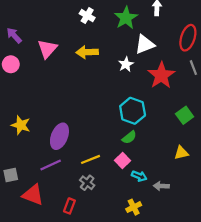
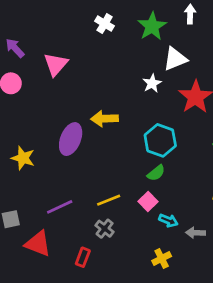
yellow arrow: (87, 52) -> (105, 119), moved
purple ellipse: (59, 136) -> (71, 139), moved

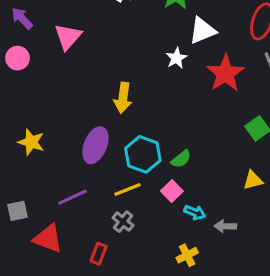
yellow arrow: (105, 119) -> (123, 98), turned -80
purple ellipse: (71, 139) -> (95, 145), moved
cyan hexagon: (160, 140) -> (143, 154), moved

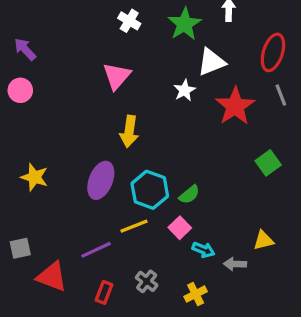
pink triangle: (68, 37) -> (117, 76), moved
yellow triangle: (253, 180) -> (263, 240), moved
purple line: (73, 197) -> (96, 250), moved
gray cross: (123, 222) -> (147, 281), moved

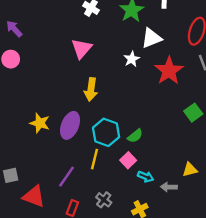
yellow star: (34, 177) -> (40, 123), moved
yellow line: (134, 226) -> (94, 159), turned -54
purple line: (96, 250) -> (67, 177), turned -30

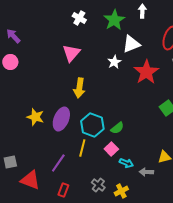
gray cross: (104, 200) -> (98, 185), moved

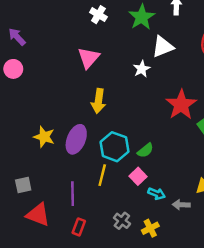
red star: (146, 72) -> (181, 105), moved
gray square: (10, 162) -> (23, 185), moved
purple line: (58, 163) -> (73, 194), turned -36

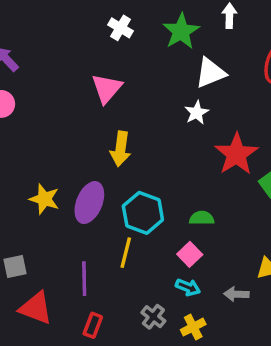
white star: (142, 69) -> (197, 113), moved
green semicircle: (145, 150) -> (202, 218), moved, turned -140
pink square: (138, 176) -> (190, 254), moved
cyan arrow: (156, 194) -> (188, 287), moved

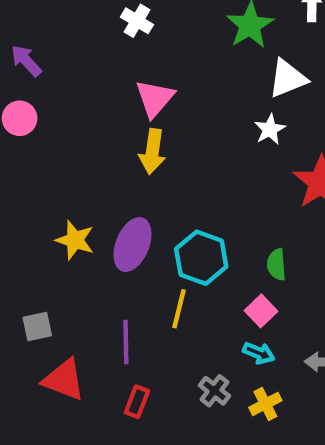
white cross: (121, 28) -> (137, 21), moved
yellow arrow: (121, 149) -> (152, 151), moved
green semicircle: (202, 218) -> (276, 264), turned -95

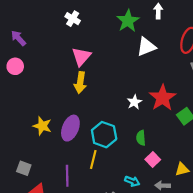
white star: (270, 129) -> (134, 102), moved
pink square: (261, 311) -> (153, 160), moved
gray square: (37, 326) -> (24, 168), turned 32

